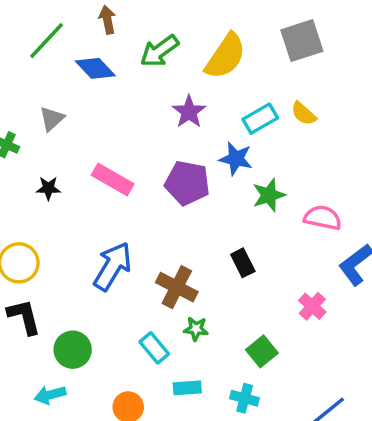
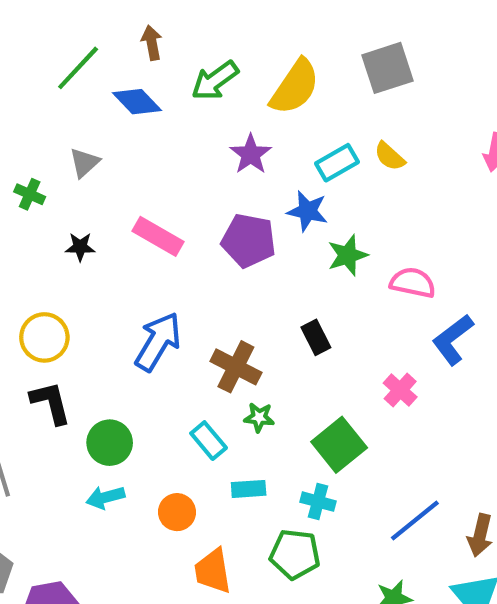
green square: (262, 351) -> (339, 445), size x1.4
cyan arrow: (50, 395) -> (105, 497), moved

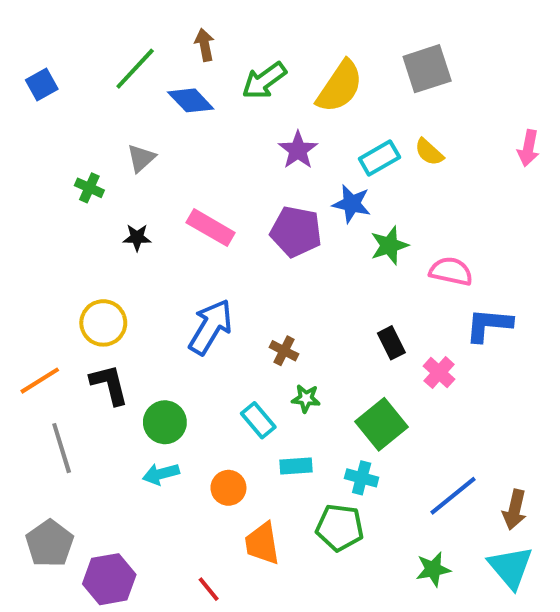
black rectangle: (316, 337) -> (391, 343), moved
blue L-shape: (453, 339) -> (489, 325), turned 42
brown cross: (236, 367) -> (284, 351), size x0.6

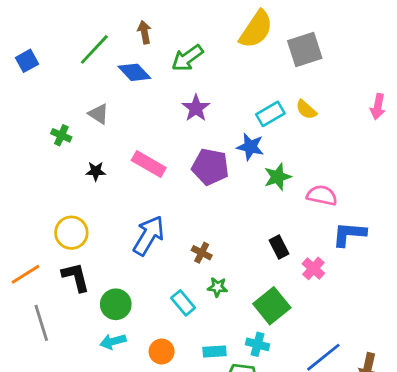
yellow semicircle: (340, 87) -> (256, 29), moved
purple star: (298, 150) -> (196, 108), moved
gray triangle: (141, 158) -> (99, 114), turned -45
cyan rectangle: (296, 466) -> (215, 352), moved

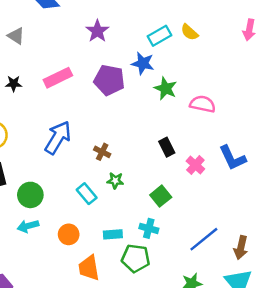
pink rectangle: (149, 164) -> (58, 78), turned -56
green star: (278, 177) -> (166, 88), turned -30
blue L-shape: (349, 234) -> (232, 158), moved, turned -120
green square: (272, 306) -> (161, 196), size x0.7

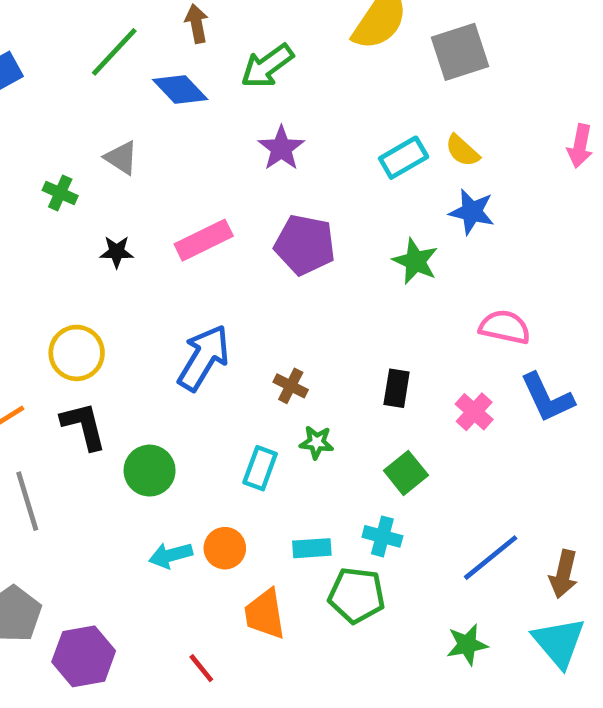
blue star: (143, 63) -> (472, 212), moved
pink semicircle: (203, 104) -> (505, 327), moved
black rectangle: (167, 147) -> (397, 388), moved, turned 36
cyan rectangle: (87, 194) -> (260, 468), turned 60
cyan arrow: (28, 226) -> (171, 555), moved

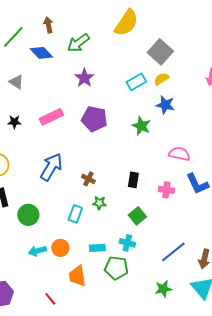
gray square: (460, 52) -> (160, 52), moved, turned -30
yellow semicircle: (462, 151) -> (161, 79), turned 105
pink cross: (474, 412) -> (166, 190), turned -35

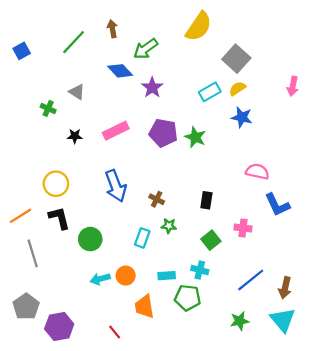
blue diamond: (41, 53) -> (120, 71), moved
green star: (141, 126) -> (195, 137), moved
blue arrow: (51, 167) -> (116, 186), turned 128
pink cross: (166, 190) -> (243, 228), moved

